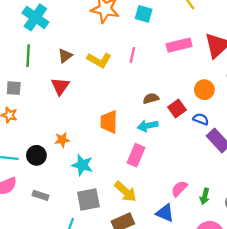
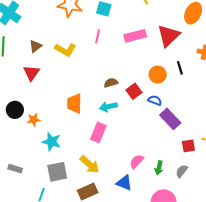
pink line: (132, 55) -> (98, 36), moved
black circle: (36, 155) -> (15, 110), moved

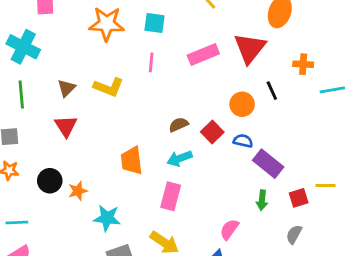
green arrow: (159, 168) -> (262, 200), moved

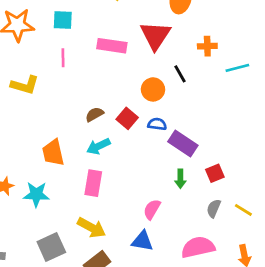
pink rectangle: (203, 55) -> (112, 46), turned 36
yellow line: (326, 185) -> (243, 210), moved, turned 36
cyan star: (107, 218) -> (36, 194), moved

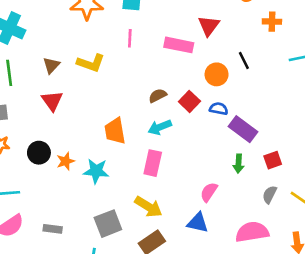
red triangle: (155, 35) -> (209, 26), moved, size x0.7
pink rectangle: (112, 46) -> (179, 45), moved
orange cross: (207, 46) -> (272, 22), moved

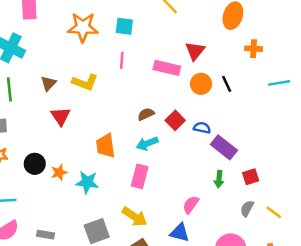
orange circle: (217, 74) -> (201, 84), moved
red triangle: (52, 101) -> (61, 116), moved

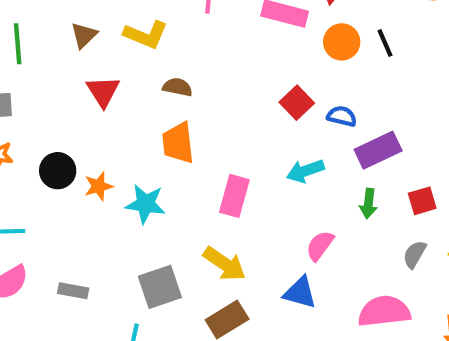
brown semicircle: (146, 114) -> (177, 87), moved, turned 35
cyan arrow: (147, 143) -> (305, 171), moved
purple rectangle: (224, 147) -> (378, 150), turned -65

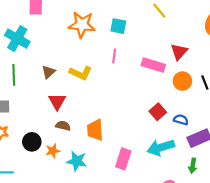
brown semicircle: (177, 87) -> (63, 126), moved
cyan arrow: (305, 171) -> (161, 147), size x1.4

